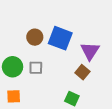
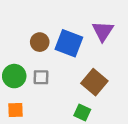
purple triangle: (90, 51) -> (103, 31), moved
brown square: (82, 72) -> (94, 82), size x1.5

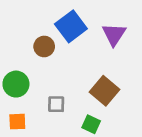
blue square: (69, 43) -> (71, 26), moved, turned 32
gray square: (41, 77) -> (56, 104), moved

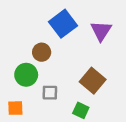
brown circle: (44, 46) -> (42, 52), moved
green circle: (16, 84) -> (26, 75), moved

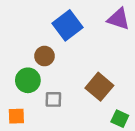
purple triangle: (101, 31) -> (119, 19), moved, turned -45
green square: (81, 110) -> (120, 119), moved

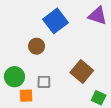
green circle: (28, 80) -> (14, 77), moved
orange square: (16, 116) -> (26, 96), moved

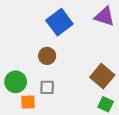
brown circle: (37, 46) -> (47, 56), moved
brown square: (82, 71) -> (102, 76), moved

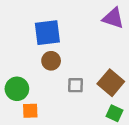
blue square: (59, 22) -> (47, 33), moved, turned 30
gray square: (47, 87) -> (75, 85), moved

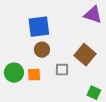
brown square: (111, 83) -> (85, 55), moved
orange square: (30, 111) -> (34, 75), moved

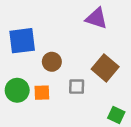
purple triangle: (93, 15) -> (96, 18), moved
blue square: (39, 27) -> (22, 41), moved

